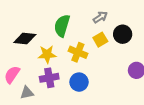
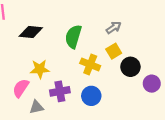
black circle: (123, 34) -> (130, 67), moved
black diamond: (25, 38) -> (31, 32), moved
yellow star: (47, 54) -> (40, 69), moved

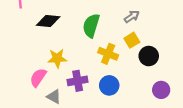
purple circle: (152, 84) -> (161, 90), moved
gray triangle: (36, 107) -> (54, 97), turned 40

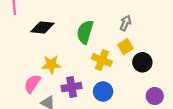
gray arrow: (132, 16) -> (125, 23), turned -32

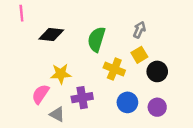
blue circle: (103, 92) -> (127, 102), moved
purple circle: (155, 96) -> (157, 107), moved

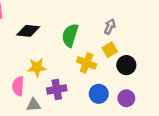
pink semicircle: (40, 94) -> (18, 86), turned -30
gray triangle: (57, 114) -> (34, 105), turned -32

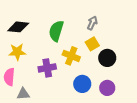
yellow star: (37, 67) -> (17, 52), moved
purple cross: (57, 89) -> (47, 68), moved

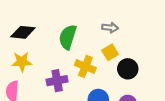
gray arrow: (92, 23) -> (110, 28), turned 72

